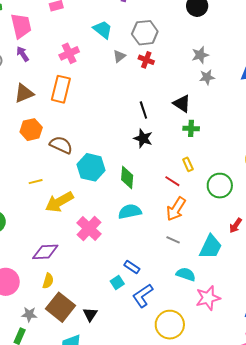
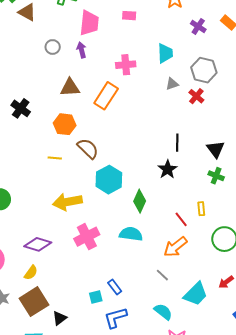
cyan trapezoid: (103, 30) -> (165, 53), turned 30
yellow line: (36, 182) -> (55, 158), moved

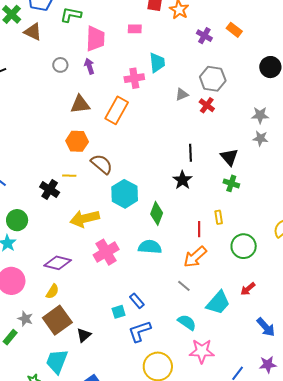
cyan trapezoid: (165, 53) -> (157, 63), moved
black cross: (21, 108) -> (50, 190), moved
red line: (181, 219) -> (199, 229), turned 42

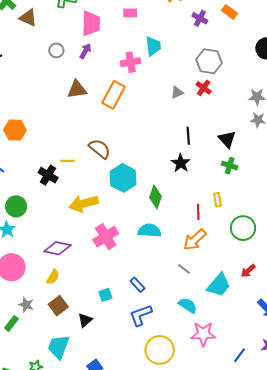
purple arrow: (89, 66) -> (85, 51), turned 49
gray triangle: (182, 94) -> (177, 93), moved
orange hexagon: (77, 141) -> (15, 130), moved
cyan square: (119, 312) -> (105, 295), moved
brown square: (57, 320) -> (58, 306), size x0.7

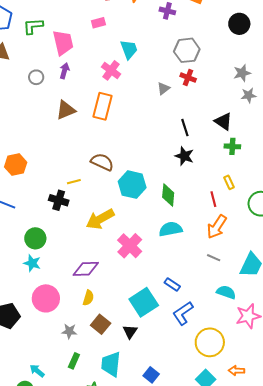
pink cross: (131, 62) -> (111, 70), turned -30
cyan square: (105, 295) -> (144, 302), size x2.0
green rectangle: (11, 323) -> (74, 361), moved

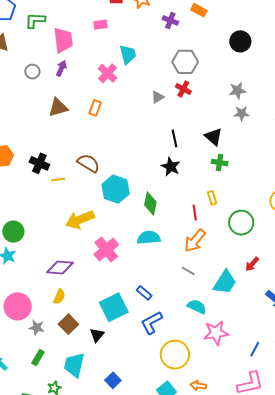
orange rectangle: (103, 106) -> (95, 108), size x0.6
black cross: (59, 200) -> (39, 163), moved
pink circle: (46, 298) -> (18, 306), moved

